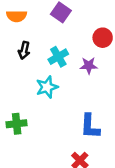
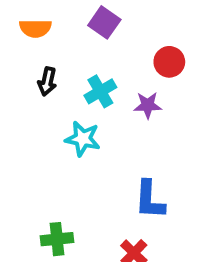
cyan star: (47, 87) -> (83, 139), turned 30
green cross: (17, 124) -> (57, 239), moved

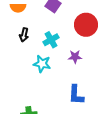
red circle: (169, 62) -> (86, 25), size x1.5
purple star: (148, 105) -> (75, 57), moved

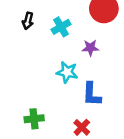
cyan star: (42, 64) -> (67, 72), moved

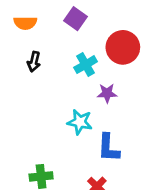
cyan cross: (61, 27) -> (86, 65), moved

